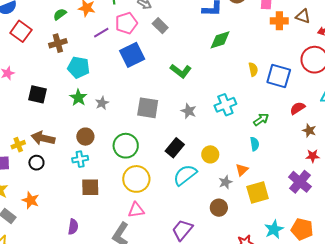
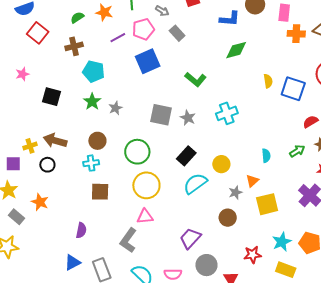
cyan cross: (225, 105) -> (227, 113), moved
gray star: (189, 111) -> (188, 118), moved
green arrow: (261, 119) -> (297, 151), moved

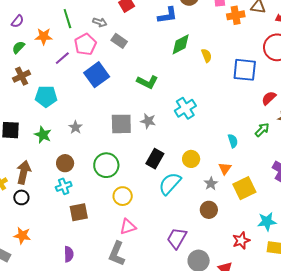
yellow semicircle: (268, 81) -> (207, 56), moved
green star: (92, 102) -> (43, 135), moved
brown arrow: (55, 141) -> (24, 172), turned 100
yellow circle: (146, 185) -> (123, 196), size x0.7
cyan star: (282, 242) -> (267, 222), turned 30

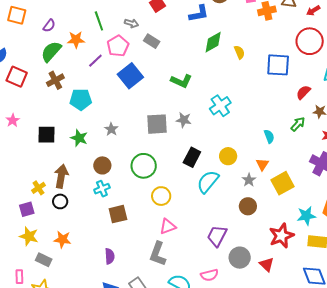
green semicircle: (18, 47) -> (51, 52), size x1.6
red star: (241, 241) -> (281, 236), size x1.4

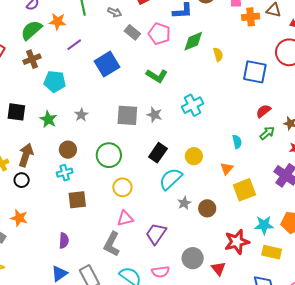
pink pentagon: (118, 46) -> (159, 34), moved, turned -30
red semicircle: (303, 92) -> (263, 111), moved
gray star: (249, 180) -> (184, 203), moved
purple trapezoid: (217, 236) -> (156, 234), moved

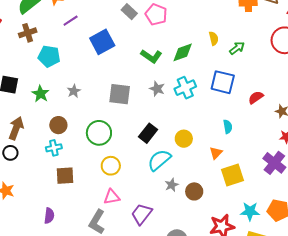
green diamond: (193, 41) -> (183, 52), moved
blue square: (255, 72) -> (223, 82), moved
gray star: (154, 115) -> (157, 89), moved
green arrow: (267, 133) -> (237, 48), moved

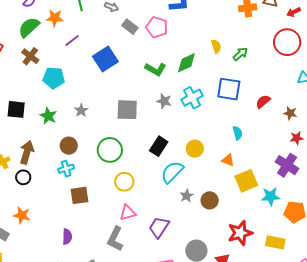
brown cross: (28, 33) -> (30, 56), turned -30
orange triangle: (216, 153) -> (228, 160), turned -48
cyan star: (250, 211) -> (271, 196), moved

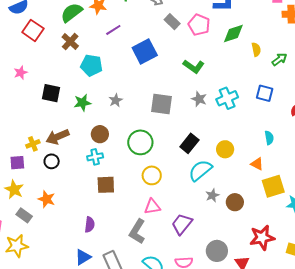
green diamond: (186, 63) -> (233, 34), moved
blue square: (229, 89) -> (265, 93), size x0.7
green star: (48, 116) -> (82, 103), turned 30
brown arrow: (27, 152) -> (58, 137), turned -135

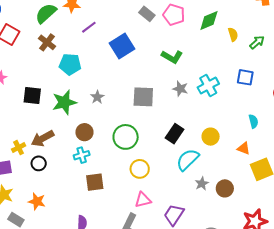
green star: (82, 103) -> (64, 102), size x1.4

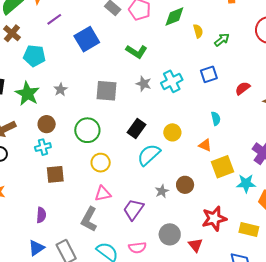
blue square: (245, 77) -> (209, 74), turned -30
green star: (64, 102) -> (27, 94), turned -30
gray star: (202, 184) -> (162, 191), moved

